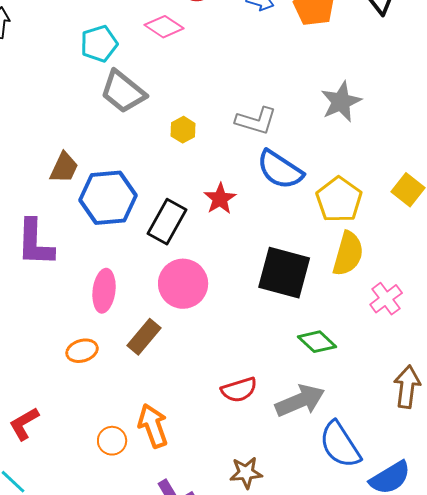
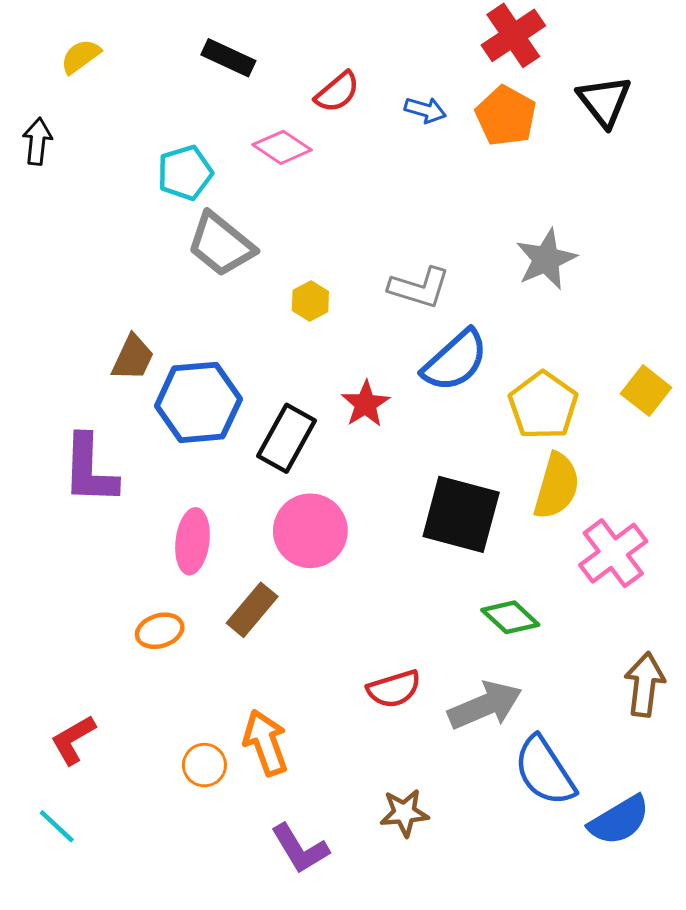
blue semicircle: (280, 170) -> (455, 361), turned -75
pink cross: (386, 299) -> (613, 553), size x1.4

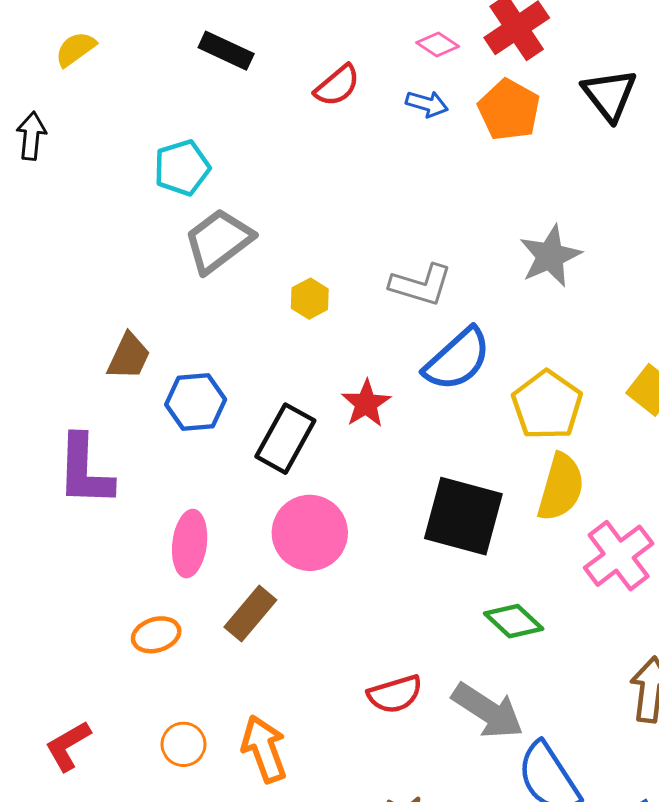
pink diamond: (282, 147) -> (438, 45), moved, size x0.7
gray trapezoid: (221, 244) -> (218, 241), turned 104
blue hexagon: (198, 402) -> (196, 402), size x0.7
gray arrow: (485, 705) -> (488, 711), turned 56
orange circle: (204, 765) -> (184, 744), moved

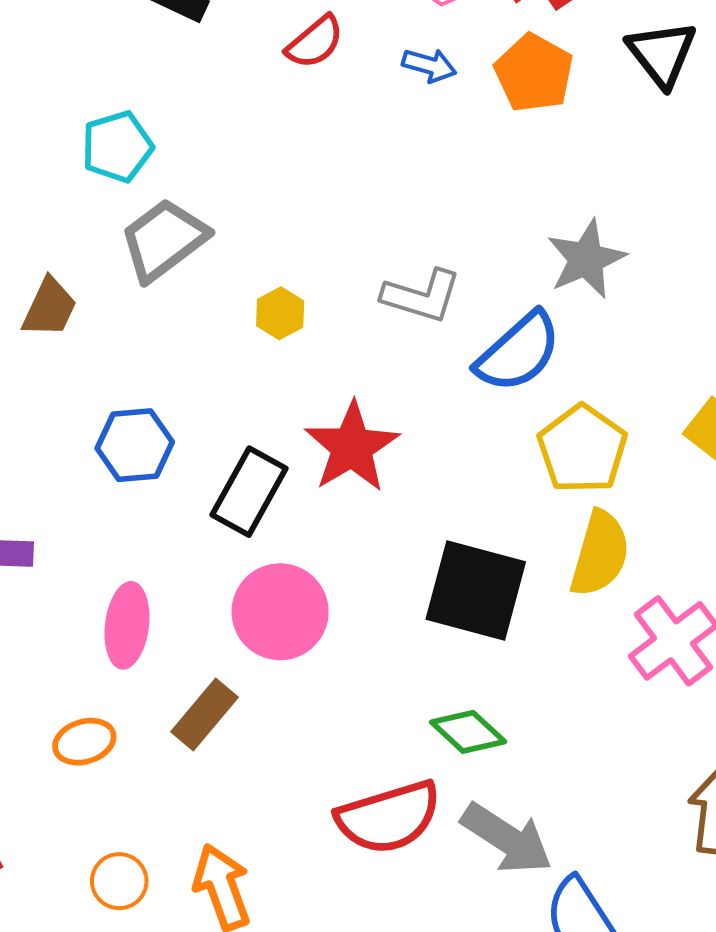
brown trapezoid: (129, 356) -> (49, 308), moved
blue semicircle: (457, 359) -> (518, 352), moved
red star: (366, 404) -> (352, 447), size x1.5
green diamond: (514, 621) -> (468, 732), moved
red semicircle: (395, 694) -> (389, 817), size x1.5

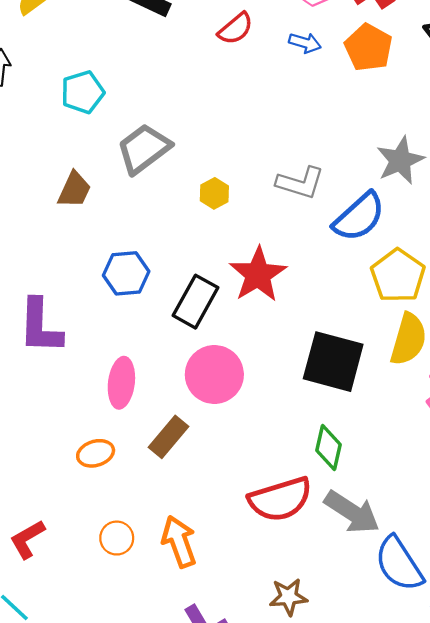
cyan pentagon: (117, 147) -> (83, 92), moved
green diamond: (468, 732) -> (328, 447), turned 60

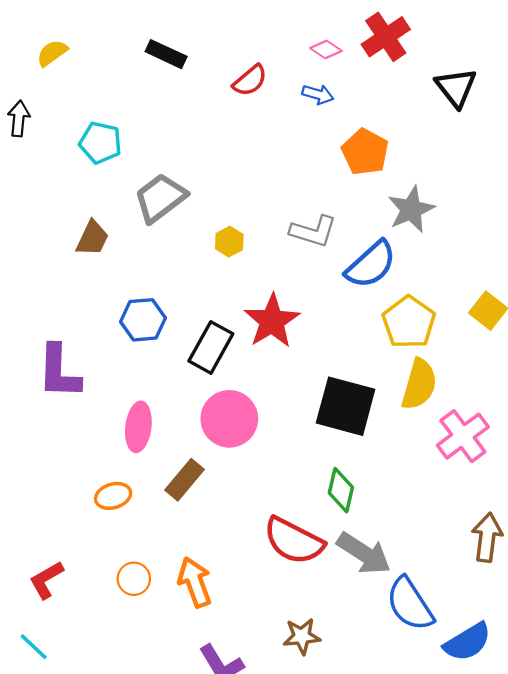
orange pentagon: (368, 47) -> (365, 152), moved
cyan pentagon: (83, 92) -> (100, 143), turned 30
red semicircle: (280, 499) -> (294, 541), turned 44

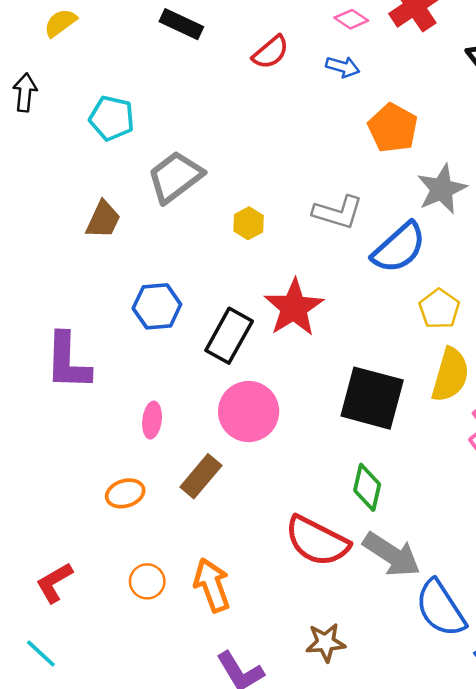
yellow pentagon: (409, 322) -> (439, 309), size x0.7
pink ellipse: (138, 427) -> (152, 420), size x0.7

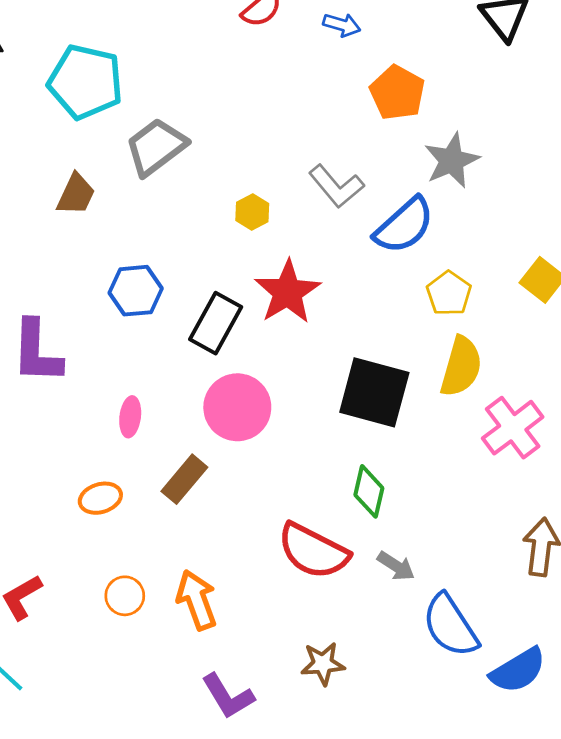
cyan pentagon: (112, 118) -> (85, 82), size x1.5
gray L-shape: (338, 212) -> (336, 186), turned 33
yellow hexagon: (249, 223) -> (252, 212), moved
gray arrow: (392, 554) -> (396, 566), size x0.6

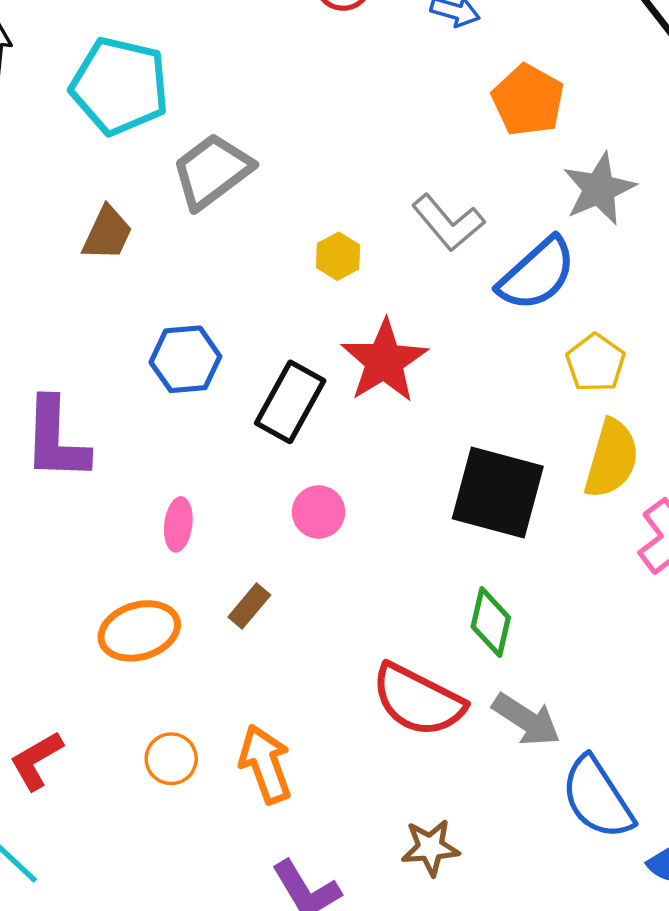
pink circle: (237, 407) -> (319, 512), size x0.6
brown rectangle: (184, 479) -> (249, 606), size x0.7
orange ellipse: (100, 498) -> (139, 631), size x1.4
gray arrow: (396, 566) -> (526, 720), size x1.4

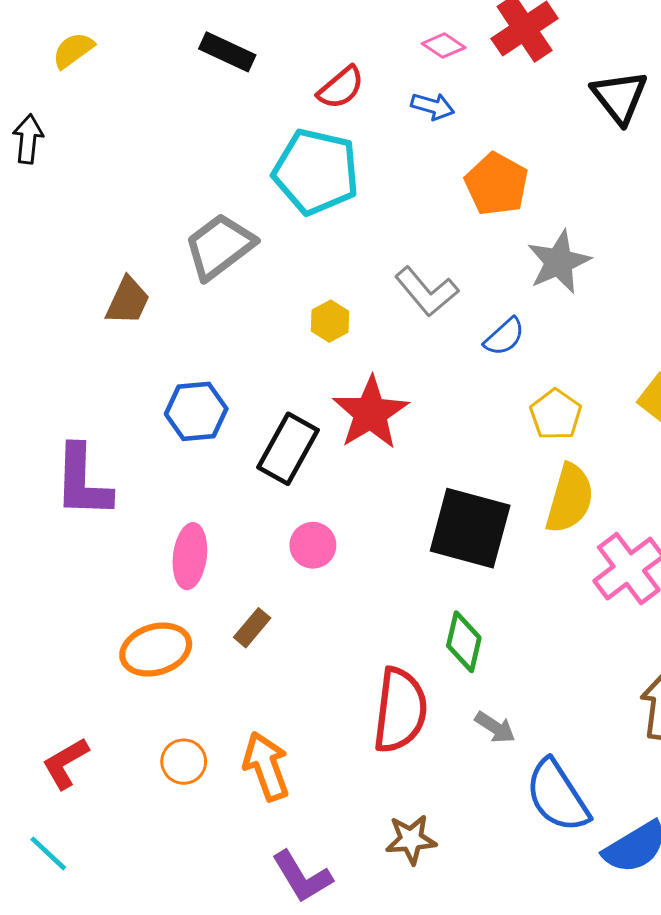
cyan pentagon: (120, 86) -> (316, 172), moved
blue semicircle: (537, 274) -> (504, 337), size x0.6
pink ellipse: (178, 524) -> (190, 556), size x1.4
red semicircle: (418, 700) -> (400, 710), turned -110
gray arrow: (526, 720) -> (495, 727), size x0.7

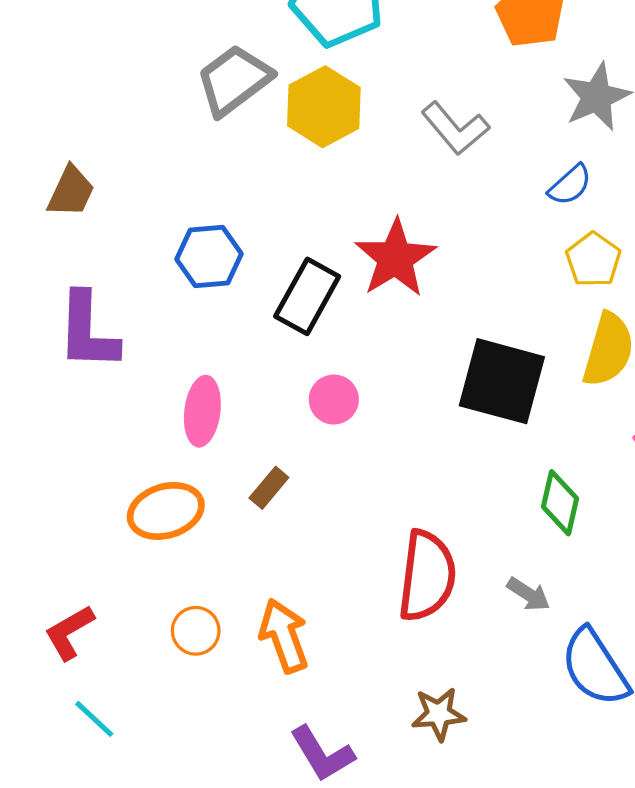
brown trapezoid: (128, 301) -> (71, 192), moved
yellow hexagon: (330, 321) -> (324, 107), moved, size x1.8
blue semicircle: (504, 337) -> (570, 185), moved
green diamond: (464, 642) -> (560, 503), moved
cyan line: (48, 853) -> (94, 719), moved

